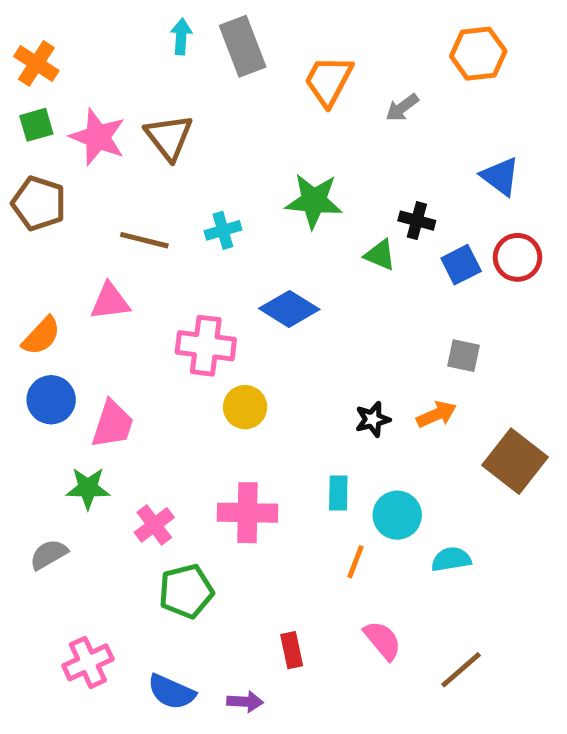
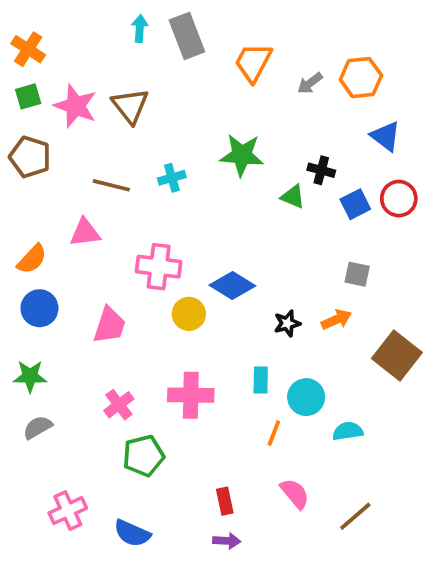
orange hexagon: (478, 54) -> (361, 78), moved
blue diamond: (289, 309) -> (232, 286), moved
pink trapezoid: (112, 424) -> (109, 325), moved
green star: (88, 488) -> (30, 376), moved
purple arrow: (245, 702) -> (227, 541), moved

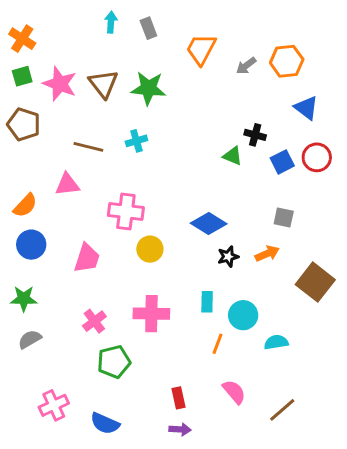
gray rectangle: (187, 36) -> (148, 28), size x0.6
green star: (242, 155) -> (148, 88), moved
blue diamond: (232, 286) -> (209, 224), moved

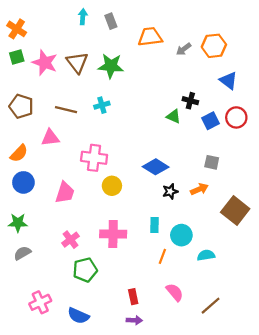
orange trapezoid: (201, 49) -> (150, 37), turned 55
brown pentagon: (24, 124) -> (21, 106), moved

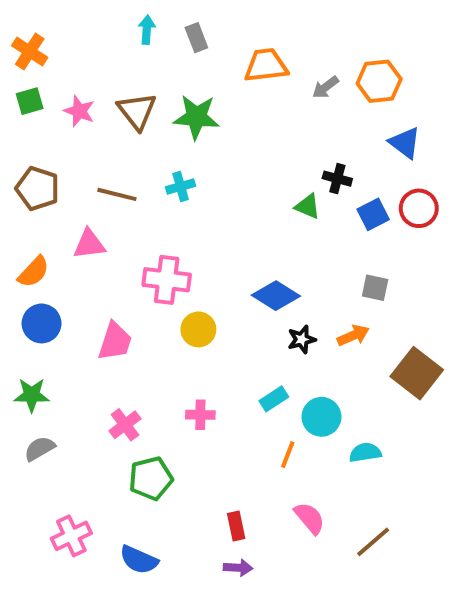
pink star: (45, 63) -> (79, 111), size x0.7
cyan rectangle: (155, 225) -> (274, 399), turned 56
pink cross: (113, 234) -> (200, 415), size x0.6

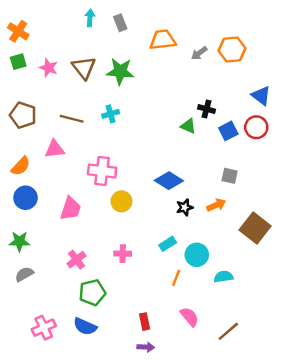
blue triangle: (405, 143) -> (261, 96), moved
blue semicircle: (139, 560) -> (85, 326), moved

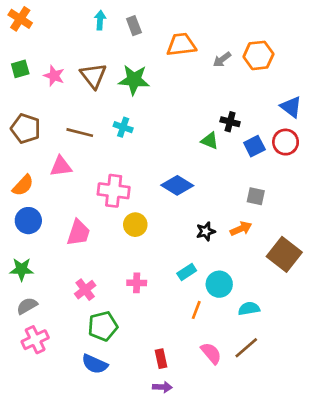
orange cross: (18, 31) -> (20, 19), moved
cyan cross: (111, 114) -> (123, 127), turned 35
blue diamond: (169, 181) -> (177, 185), moved
pink cross: (44, 328) -> (35, 340), moved
brown line: (228, 331) -> (246, 348), moved

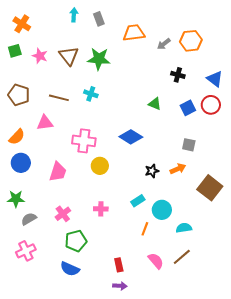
orange cross: (20, 19) -> (22, 24), moved
black cross: (230, 122) -> (178, 75), moved
gray semicircle: (27, 306) -> (29, 219), moved

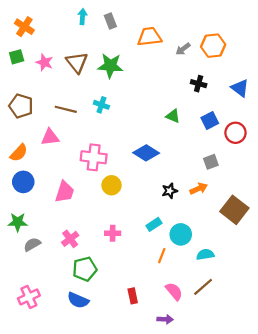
red circle: (211, 105) -> (235, 133), moved
gray square: (189, 145) -> (211, 162), turned -32
pink cross: (26, 251) -> (29, 297), moved
purple arrow: (120, 286) -> (165, 319), moved

